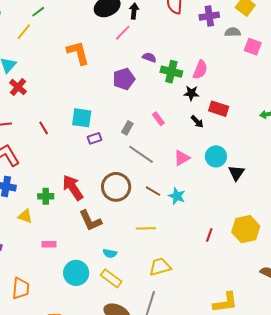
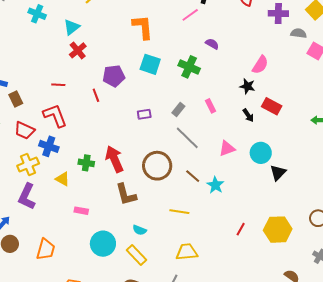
green cross: (171, 72) -> (189, 67), moved
purple pentagon: (124, 79) -> (114, 76), moved
cyan square: (82, 118) -> (150, 64), moved

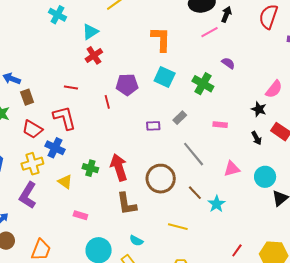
pink rectangle: (211, 106) -> (220, 125), turned -64
gray rectangle: (178, 110) -> (180, 118), moved

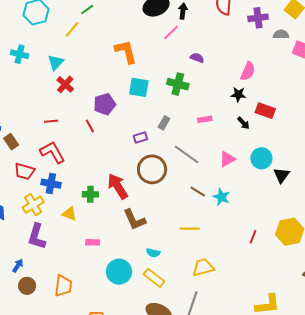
brown circle: (161, 179) -> (152, 169), moved

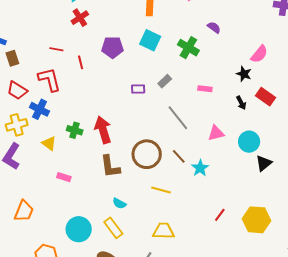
red line: (90, 126) -> (81, 62), moved
brown circle: (152, 169) -> (147, 154), moved
cyan circle: (119, 272) -> (79, 229), moved

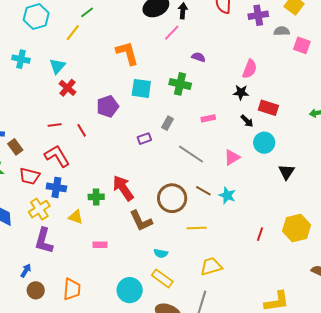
cyan circle: (249, 142) -> (264, 143), moved

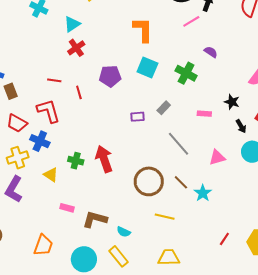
black star: (241, 92) -> (232, 102), moved
brown L-shape: (141, 221) -> (95, 219), moved, turned 115
orange trapezoid: (72, 289) -> (43, 245), moved

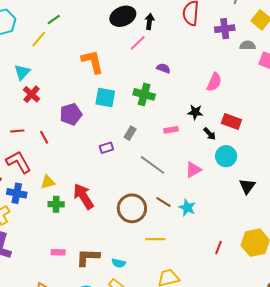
yellow triangle: (51, 175) -> (48, 182), moved, turned -35

